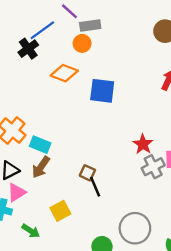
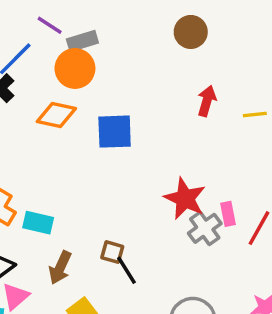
orange circle: (82, 43) -> (75, 68), size x1.5
red star: (143, 144) -> (185, 199), size x1.4
brown arrow: (41, 167) -> (60, 268), moved

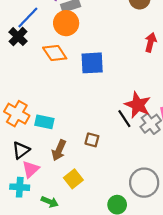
orange diamond: (56, 115) -> (55, 53), turned 45
black line: (126, 270) -> (124, 119), moved

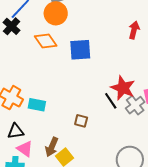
black triangle: (21, 150) -> (16, 131), turned 30
brown arrow: (59, 150) -> (52, 147), moved
pink triangle: (31, 169) -> (25, 149), turned -42

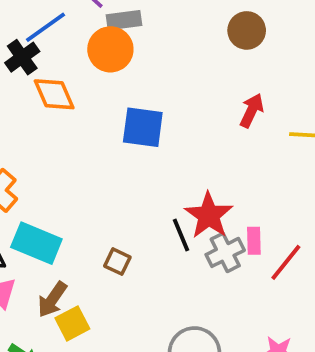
orange diamond: (46, 41) -> (54, 94), moved
cyan rectangle: (37, 105) -> (36, 243), moved, size x1.4

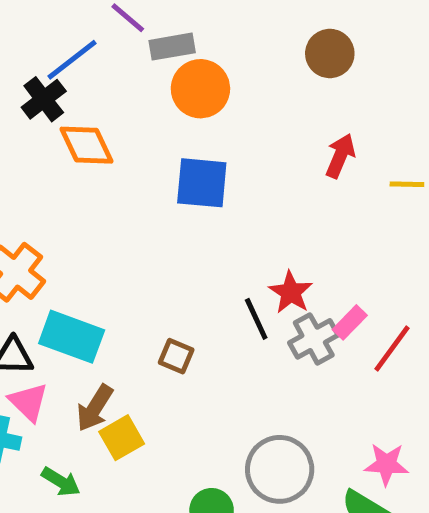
orange circle: (110, 49) -> (200, 89), moved
red star: (209, 215) -> (291, 292), size x0.7
pink rectangle: (254, 241) -> (350, 322), turned 48

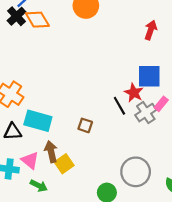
orange diamond: (86, 145) -> (37, 20), moved
blue square: (202, 183) -> (149, 76), moved
pink triangle: (28, 402) -> (30, 160), moved
brown arrow: (95, 408) -> (51, 152), turned 140

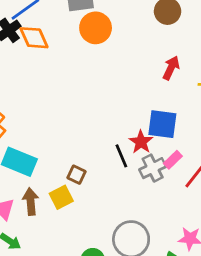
yellow square: (64, 164) -> (61, 197), moved

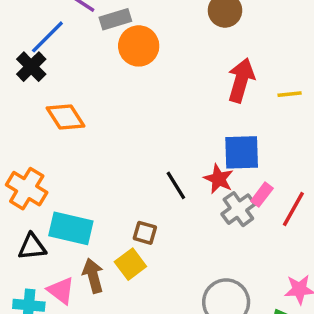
orange diamond: (34, 38) -> (66, 117), moved
red arrow: (171, 68) -> (241, 80), size x1.4
black line: (121, 156) -> (176, 185), moved

